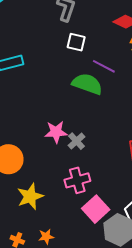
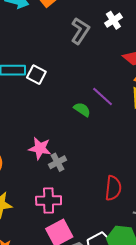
white square: (76, 42) -> (36, 75), moved
green semicircle: (87, 84) -> (82, 109), size x0.6

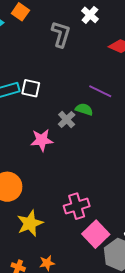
pink star: (40, 148) -> (42, 140), moved
gray cross: (58, 162) -> (67, 120), moved

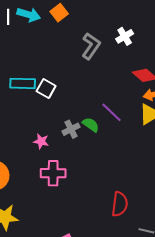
pink star: (42, 140) -> (41, 141), size x0.7
pink cross: (77, 206) -> (53, 173), moved

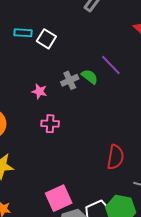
cyan rectangle: (23, 83) -> (23, 33), size x0.7
pink cross: (53, 173) -> (50, 124), size x0.7

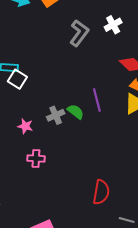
white square: (46, 39) -> (17, 79), moved
purple line: (111, 65) -> (97, 100), turned 30

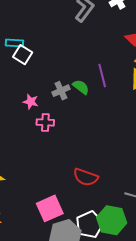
pink cross: (36, 158) -> (45, 122), moved
red semicircle: (101, 192) -> (86, 177), moved, turned 100

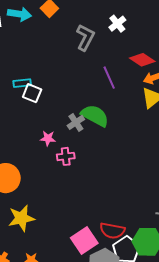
purple line: (102, 75) -> (109, 78), moved
green semicircle: (81, 87) -> (95, 116), size x1.6
red semicircle: (86, 177) -> (112, 231), moved

